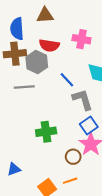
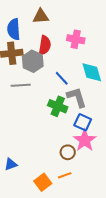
red semicircle: (49, 45) -> (45, 45), turned -90
blue square: (89, 125) -> (83, 122), turned -30
green cross: (46, 132) -> (58, 106), moved, turned 30

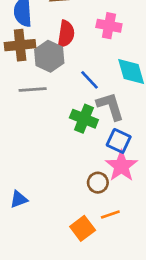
orange line: (65, 175) -> (110, 215), moved
orange square: (43, 182) -> (83, 228), moved

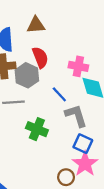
pink cross: (109, 26) -> (78, 66), moved
red semicircle: (66, 34) -> (40, 57), turned -30
green cross: (84, 119) -> (37, 129), moved

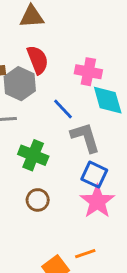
brown circle: (66, 177) -> (38, 200), moved

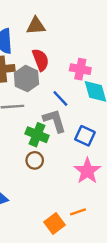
gray L-shape: (85, 137) -> (55, 121), moved
blue square: (94, 175) -> (85, 136), moved
brown circle: (38, 200) -> (35, 160), moved

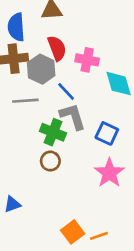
pink cross: (80, 69) -> (87, 60), moved
blue line: (60, 98) -> (66, 91), moved
orange line: (78, 212) -> (99, 236), moved

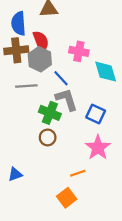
red semicircle: (57, 48) -> (41, 41), moved
orange line: (99, 236) -> (78, 173), moved

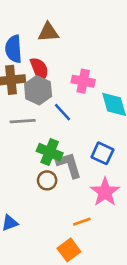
gray L-shape: (67, 99) -> (69, 165), moved

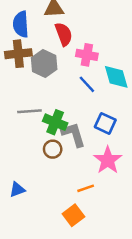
red semicircle: (39, 70) -> (64, 34), moved
blue line: (63, 112) -> (87, 84), moved
gray line: (23, 121) -> (29, 111), moved

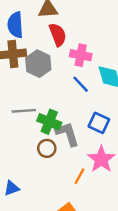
orange line: (86, 188) -> (79, 176), moved, turned -42

